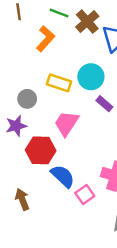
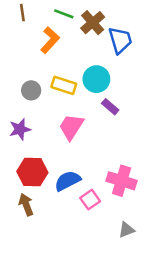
gray circle: (27, 99) -> (31, 90), moved
red hexagon: (41, 150) -> (32, 172), moved
blue semicircle: (63, 176) -> (68, 181), turned -70

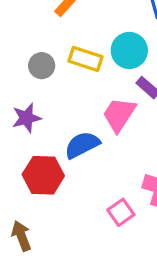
pink trapezoid: (71, 127) -> (119, 115), moved
blue semicircle: (68, 181) -> (82, 145), moved
brown arrow: (26, 205) -> (21, 236), moved

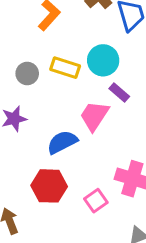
red hexagon: (43, 175) -> (49, 186), moved

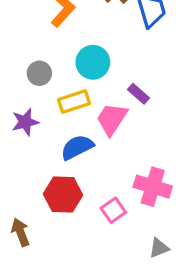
cyan circle: (103, 60) -> (93, 62), moved
yellow rectangle: (65, 68) -> (74, 102), moved, turned -36

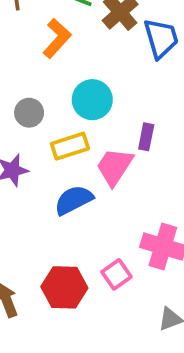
purple rectangle: (139, 94) -> (146, 137), turned 60
red hexagon: (63, 194) -> (64, 287), moved

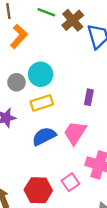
orange L-shape: (57, 38) -> (19, 36), moved
cyan circle: (92, 100) -> (41, 74), moved
pink trapezoid: (115, 167) -> (75, 133), moved

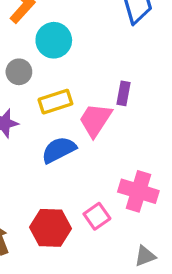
cyan circle: (41, 74) -> (54, 40), moved
pink trapezoid: (75, 133) -> (95, 120), moved

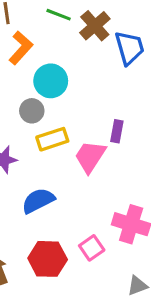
gray circle: (19, 72) -> (32, 111), moved
blue semicircle: (59, 150) -> (38, 201), moved

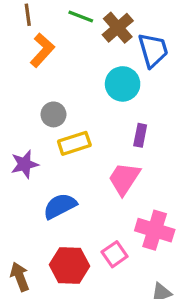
cyan circle: (51, 81) -> (123, 84), moved
pink trapezoid: (90, 156) -> (124, 179), moved

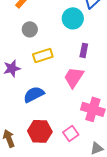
gray circle: (53, 114) -> (30, 29), moved
pink square: (115, 254) -> (71, 133), moved

